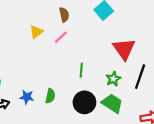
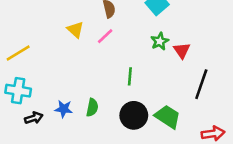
yellow triangle: (36, 32) -> (75, 30), turned -40
red triangle: (124, 49) -> (182, 50), size x0.6
green star: (113, 79) -> (160, 41), moved

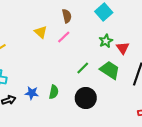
green line: (130, 76) -> (83, 68), turned 40
green trapezoid: (168, 117) -> (110, 70), moved

